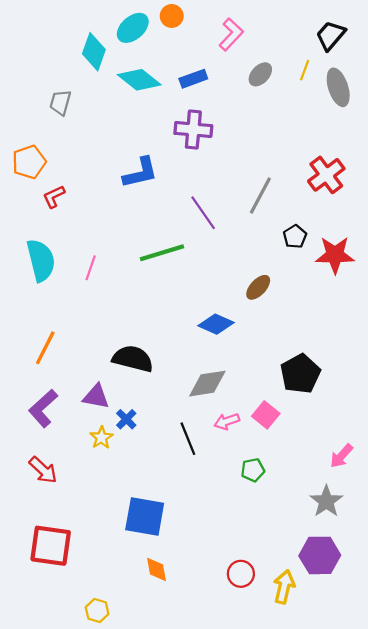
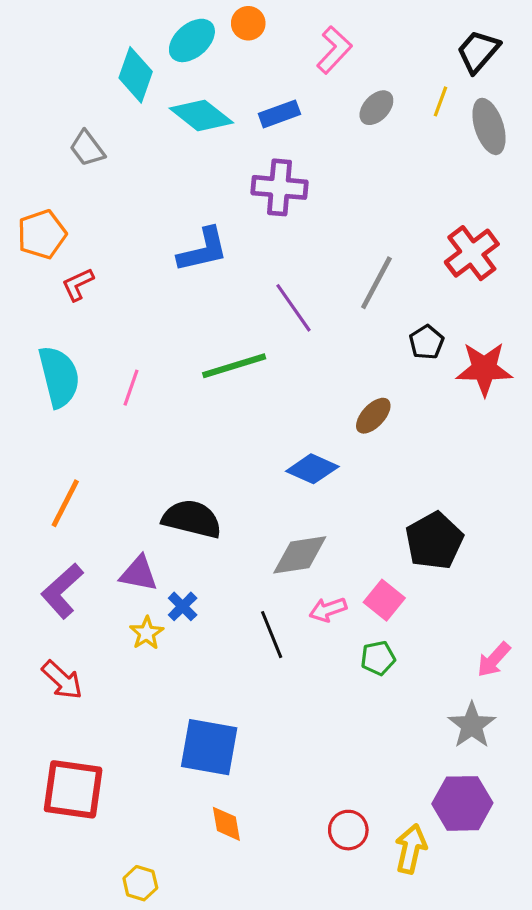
gray trapezoid: (60, 102) -> (87, 148), turned -52
green pentagon: (253, 470) -> (378, 658), moved

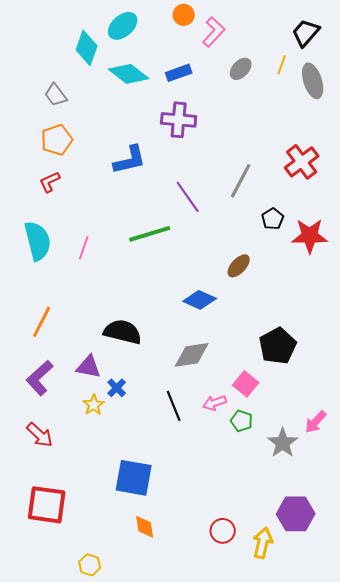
orange circle: (248, 23) -> (184, 15), moved
orange pentagon: (42, 234) -> (57, 140), moved
pink arrow: (328, 610) -> (215, 403), moved
green pentagon: (378, 658) -> (242, 421), turned 30
gray star: (472, 725) -> (283, 443), moved

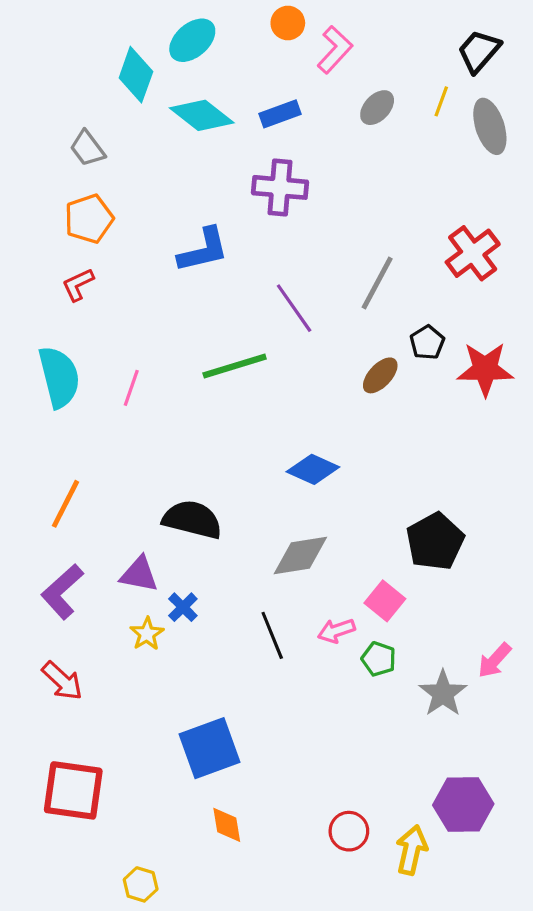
brown ellipse: (239, 266) -> (380, 375), moved
blue square: (134, 478) -> (210, 748), turned -30

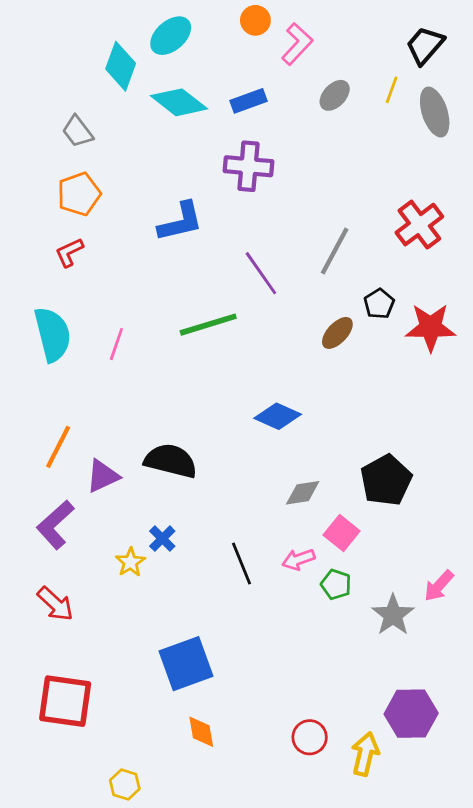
gray diamond: (300, 556) -> (303, 493), moved, size x0.7
purple triangle: (139, 574) -> (103, 476), moved, turned -36

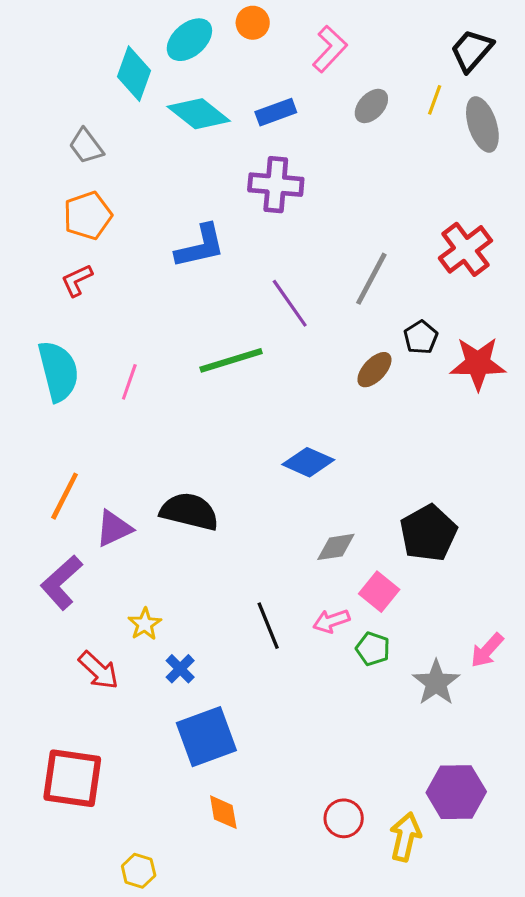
orange circle: (255, 20) -> (253, 23), moved
blue cross: (162, 539) -> (180, 669), moved
red arrow: (55, 604) -> (98, 670), moved

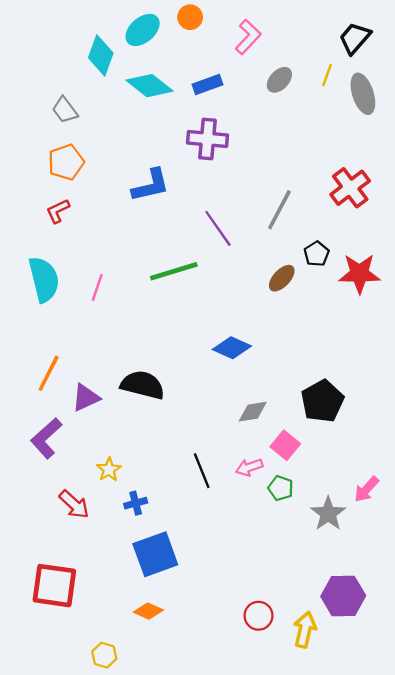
blue cross: (180, 669) -> (136, 503), turned 30
orange diamond: (223, 812) -> (148, 611), moved, turned -56

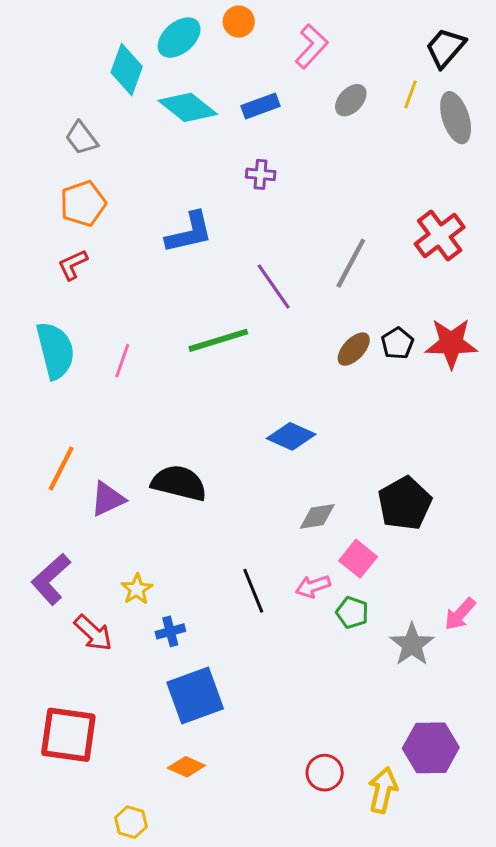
purple cross: (207, 139) -> (261, 174), size x0.6
black pentagon: (317, 254) -> (397, 343), moved
purple L-shape: (46, 438) -> (51, 579), moved

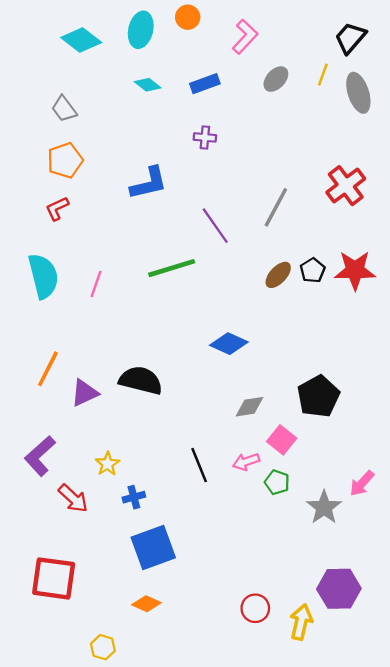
cyan ellipse: (179, 38) -> (141, 30), turned -36
cyan diamond: (127, 70) -> (81, 40), moved, turned -72
cyan diamond: (188, 107) -> (148, 85), size x0.6

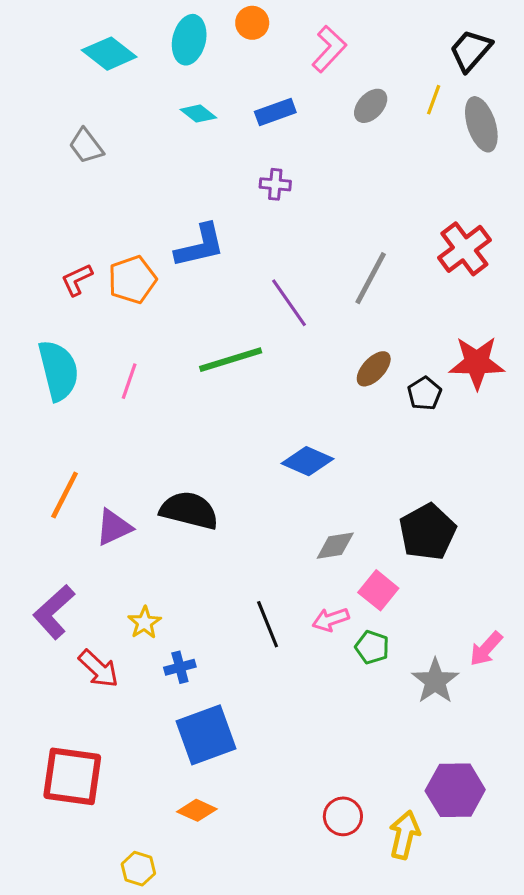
orange pentagon: (65, 160) -> (132, 280), moved
black pentagon: (313, 270) -> (424, 393), moved

